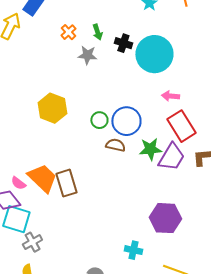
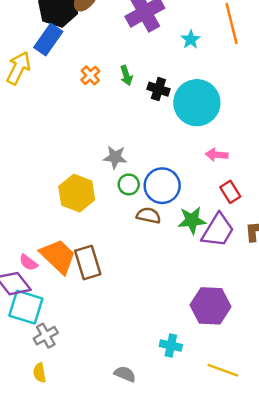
gray star: (87, 55) -> (115, 157), moved
yellow hexagon: (52, 108) -> (77, 193), moved
red rectangle: (181, 126) -> (230, 192), size x0.6

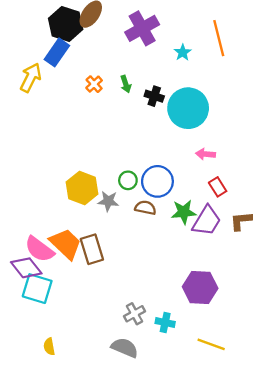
gray star: (115, 157) -> (108, 201), moved
pink semicircle: (28, 263) -> (39, 249), size x1.8
gray cross: (46, 336) -> (135, 314), moved
gray semicircle: (125, 374) -> (125, 348), size x1.4

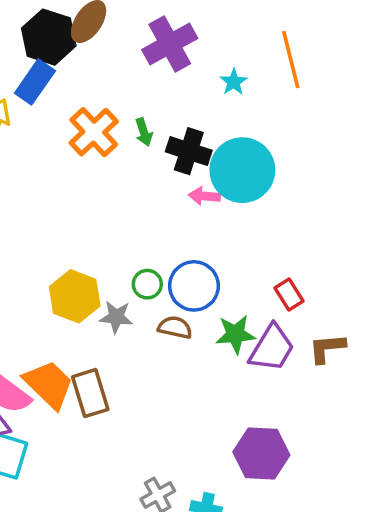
orange cross: (94, 84) -> (94, 132), size x1.8
black cross: (154, 96) -> (189, 151), size x1.4
pink arrow: (206, 154) -> (204, 196), moved

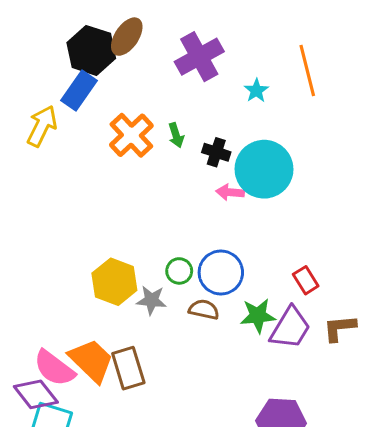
black cross: (189, 151) -> (216, 152), size x0.7

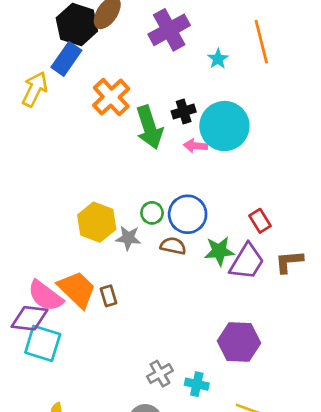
green arrow: (176, 135) -> (149, 127), moved, size x2.0
black cross: (216, 152) -> (184, 111), turned -35
brown rectangle: (128, 368) -> (109, 296), size x0.6
purple diamond: (36, 394) -> (30, 318), turned -45

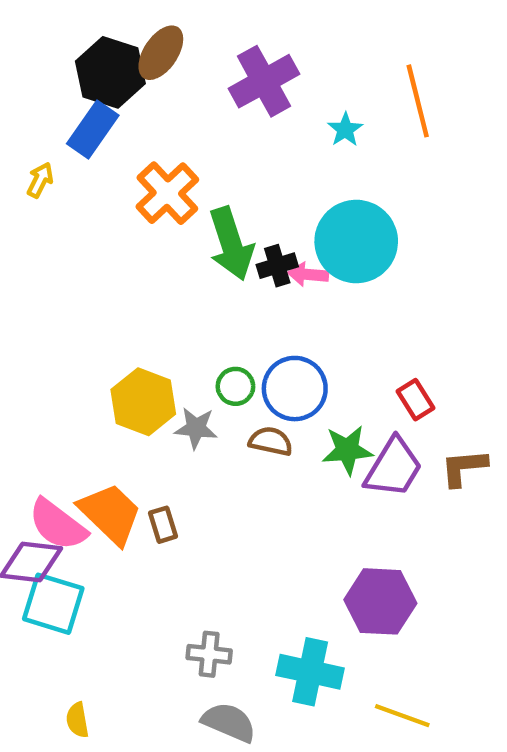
yellow arrow: (35, 89) -> (40, 180), size x0.6
black cross: (184, 111) -> (277, 266), moved
gray cross: (160, 374) -> (209, 654), moved, turned 35
cyan cross: (197, 384) -> (310, 672), size x1.6

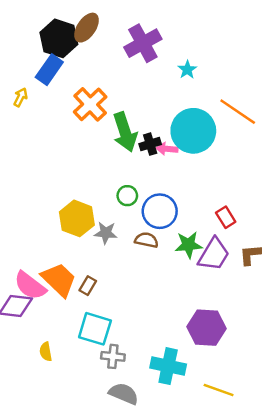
orange line: (418, 101) -> (238, 112), moved, turned -42
green circle: (235, 386) -> (127, 196), moved
brown rectangle: (163, 525) -> (88, 286), turned 48
cyan square: (53, 604) -> (95, 329), moved
yellow semicircle: (77, 720) -> (46, 352), moved

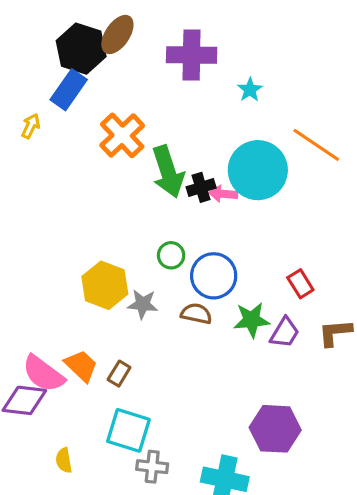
purple cross: (143, 43) -> (192, 55), turned 30
purple trapezoid: (214, 254) -> (285, 333), size x0.7
orange trapezoid: (59, 280) -> (81, 366), size x0.7

